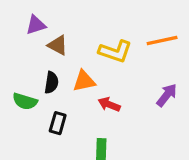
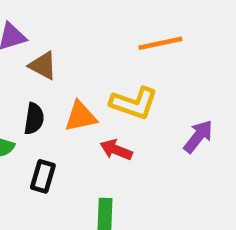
orange line: (162, 41) -> (160, 43), moved
yellow L-shape: (115, 51) -> (134, 103), moved

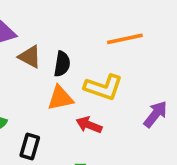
black semicircle: (34, 119) -> (62, 64), moved

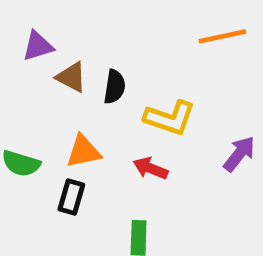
orange line: (125, 39) -> (222, 36), moved
orange triangle: (60, 98) -> (83, 151), moved

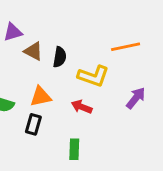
orange line: (222, 36) -> (126, 47), moved

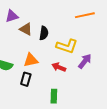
orange line: (126, 47) -> (85, 15), moved
purple arrow: (136, 98) -> (85, 61), moved

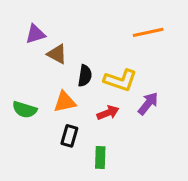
black semicircle: (44, 33) -> (85, 76), moved
red arrow: (59, 67) -> (108, 113), turned 136
black rectangle: (26, 79) -> (69, 136), moved

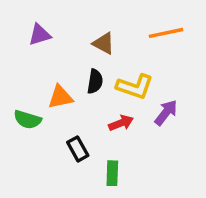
brown triangle: (57, 54) -> (104, 43), moved
orange triangle: (65, 102) -> (60, 97), moved
black rectangle: (69, 136) -> (78, 149), turned -45

